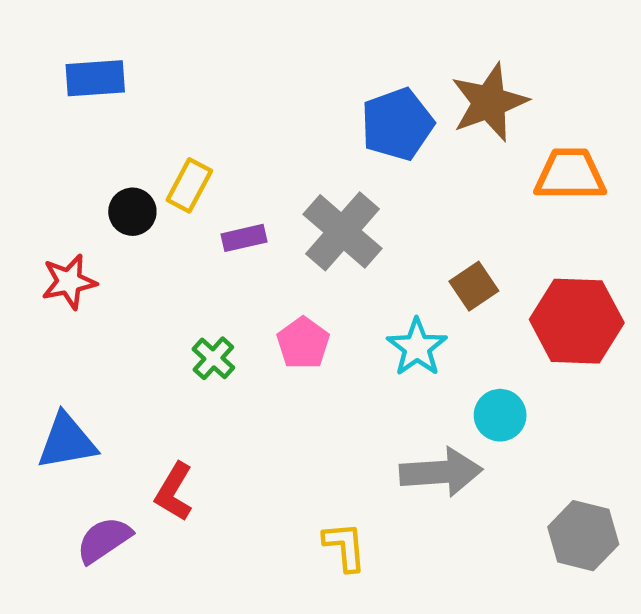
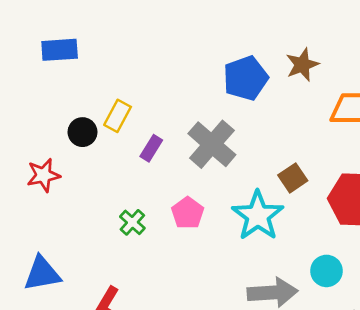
brown star: (489, 102) -> (302, 65), size x0.7
purple rectangle: (244, 238) -> (151, 148), turned -45
cyan star: (417, 347) -> (258, 216), size x1.4
cyan circle: (500, 415) -> (326, 271), moved

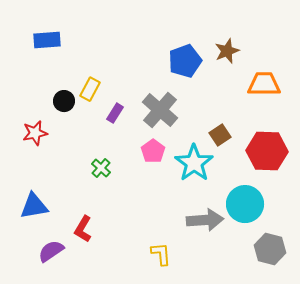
pink pentagon: (188, 213) -> (153, 151), moved
cyan circle: (326, 271) -> (245, 204), size x1.6

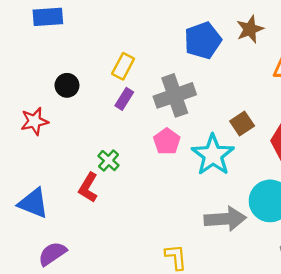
yellow rectangle: (90, 89) -> (123, 66), moved
gray cross: (160, 110) -> (175, 95), turned 30
blue triangle: (34, 206) -> (33, 203), turned 32
red L-shape: (83, 229) -> (88, 187), moved

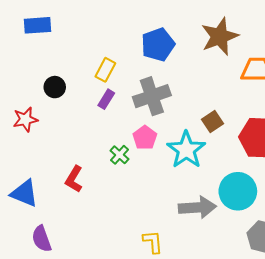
brown star: (250, 29) -> (220, 36), size x1.5
blue pentagon: (203, 40) -> (158, 45), moved
green cross: (109, 161) -> (119, 155), moved
purple semicircle: (52, 254) -> (42, 239), turned -76

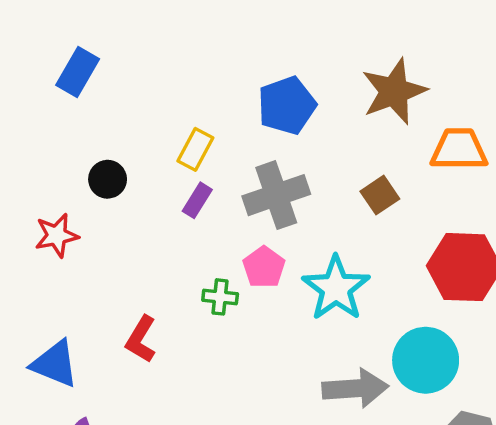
blue rectangle: (38, 25) -> (78, 72), turned -56
brown square: (213, 121) -> (380, 195), moved
green cross: (119, 155) -> (220, 297), turned -36

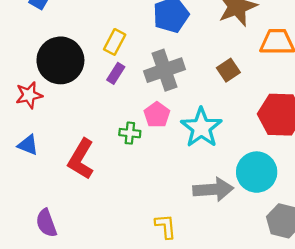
black circle: (108, 179) -> (60, 60), size x2.0
red L-shape: (141, 339) -> (81, 159), size x1.4
blue triangle: (55, 364) -> (28, 145), moved, size x0.7

